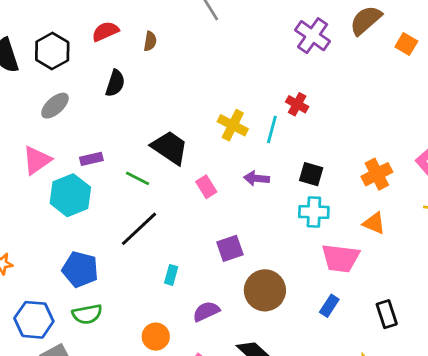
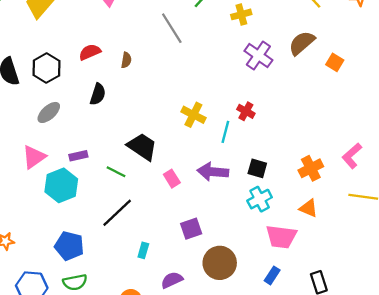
yellow cross: (233, 125) -> (193, 115), moved
purple arrow: (257, 178) -> (213, 172), size x1.5
cyan cross: (314, 212) -> (260, 199), turned -30

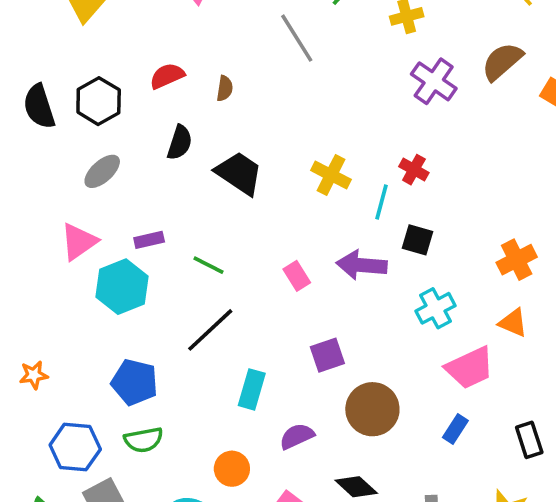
black trapezoid: (142, 147) -> (239, 173), moved
black square: (257, 168) -> (418, 240), moved
pink trapezoid: (281, 237) -> (470, 368), turned -32
cyan rectangle: (143, 250) -> (252, 389), size x1.5

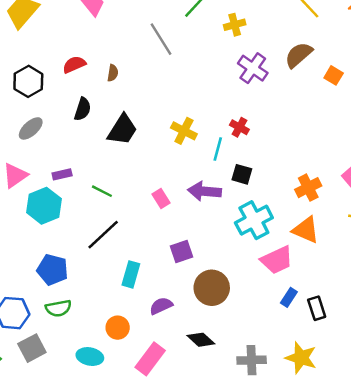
black trapezoid: (239, 173) -> (122, 130), turned 88
cyan cross: (436, 308) -> (254, 220), size x1.4
orange triangle: (513, 323) -> (306, 230), size x1.4
blue rectangle: (455, 429) -> (289, 297), moved

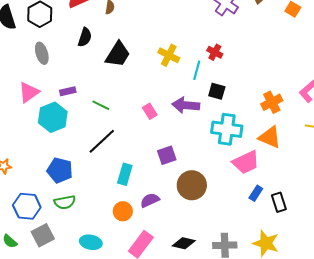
gray ellipse: (31, 128) -> (42, 53), turned -65
cyan cross: (254, 220) -> (227, 129), turned 36
orange circle: (118, 328) -> (123, 211), moved
black diamond: (201, 340) -> (184, 243), moved, turned -30

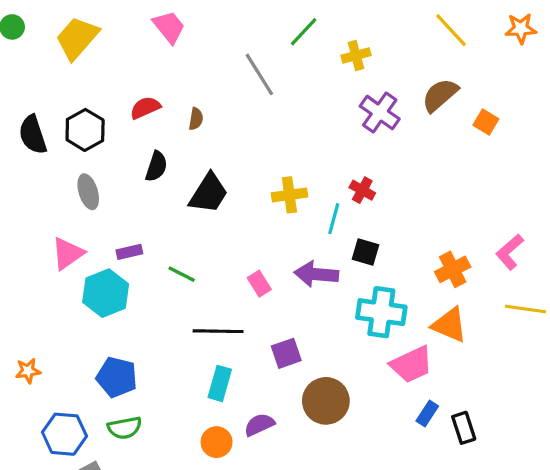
yellow cross: (169, 55) -> (289, 195), turned -35
black line: (102, 141) -> (218, 331), moved, turned 44

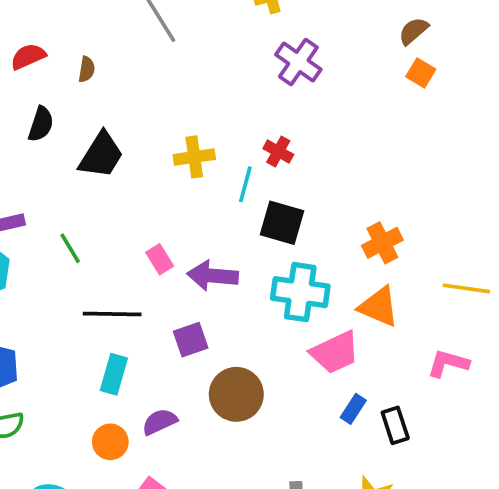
brown semicircle: (440, 95) -> (413, 31), moved, size x0.7
black square: (365, 252) -> (282, 223), size x1.4
pink L-shape: (510, 252) -> (448, 363), moved, turned 57
green line: (182, 274) -> (70, 248), turned 32
purple arrow: (316, 274) -> (213, 276), moved

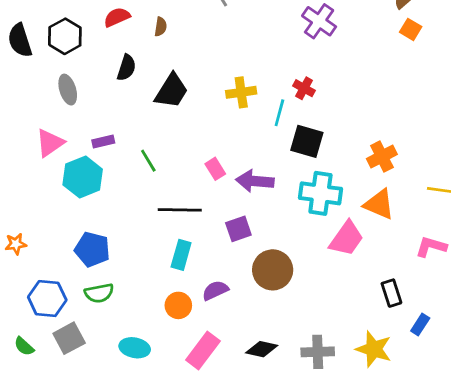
pink trapezoid: (335, 352) -> (346, 238), turned -30
blue rectangle: (353, 409) -> (420, 325), moved

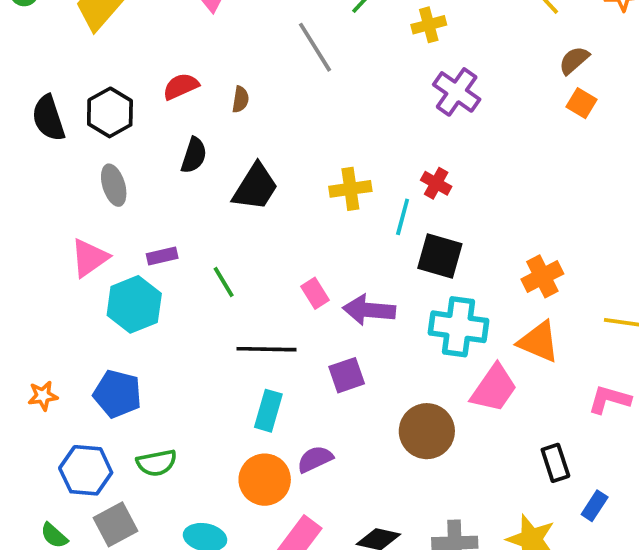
blue pentagon: (92, 249) -> (117, 394), moved
brown circle: (273, 270) -> (427, 431), moved
orange circle: (178, 305) -> (265, 480), size x1.4

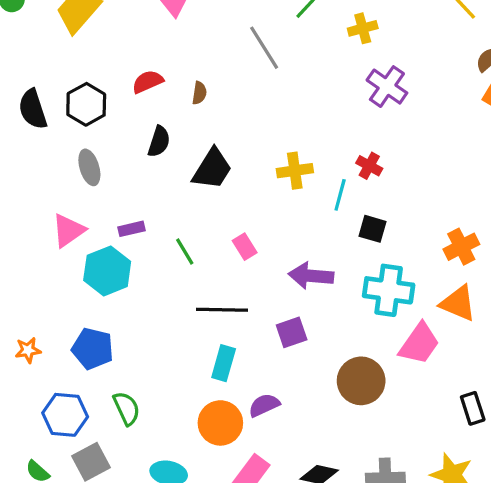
black square: (440, 256) -> (372, 229), size x0.7
pink rectangle: (315, 293) -> (245, 247), moved
green semicircle: (157, 463) -> (127, 408), turned -104

